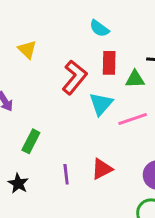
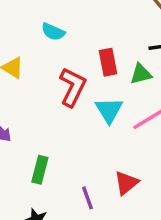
cyan semicircle: (99, 28) -> (53, 32), moved

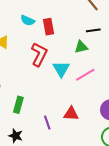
red rectangle: (108, 62) -> (49, 27), moved
red triangle: (126, 183) -> (71, 114), turned 42

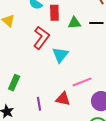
green triangle: (81, 47) -> (74, 23), moved
pink line: (85, 75) -> (82, 82), moved

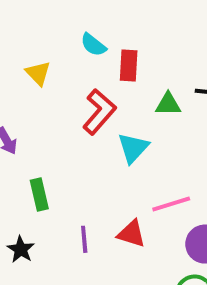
green triangle: (74, 23) -> (168, 104), moved
green rectangle: (14, 83) -> (39, 194), turned -42

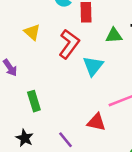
yellow triangle: (38, 73) -> (32, 32), moved
purple line: (84, 239) -> (65, 140), moved, turned -30

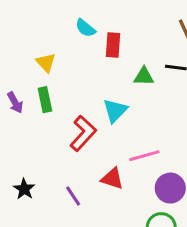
red L-shape: (69, 44) -> (83, 133), moved
green rectangle: (34, 101) -> (45, 100), moved

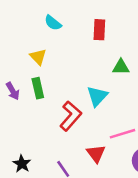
cyan semicircle: (85, 28) -> (53, 23), moved
red rectangle: (113, 45) -> (99, 30), moved
red triangle: (112, 179) -> (96, 154), turned 36

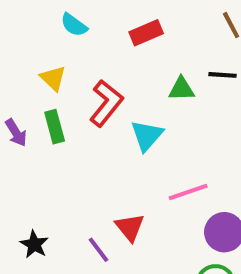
red rectangle: (99, 30) -> (146, 33), turned 66
red L-shape: (71, 116) -> (106, 103), moved
red triangle: (96, 154) -> (130, 227), moved

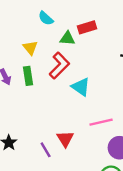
green triangle: (181, 89) -> (67, 38), moved
cyan triangle: (147, 135) -> (81, 87), turned -42

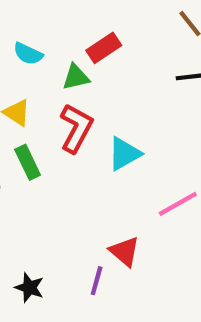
cyan triangle: (81, 87) -> (124, 154), turned -48
purple line: (46, 150) -> (97, 281), turned 63

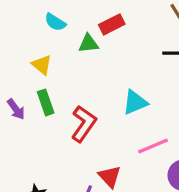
red L-shape: (76, 128) -> (84, 124), moved
cyan triangle: (124, 154) -> (135, 102), moved

